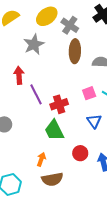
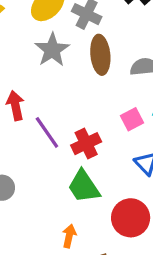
gray star: (34, 44) -> (52, 50), moved
red circle: (80, 153) -> (131, 218), size x1.5

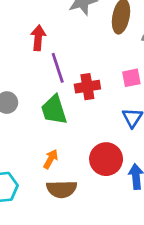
green trapezoid: (84, 186) -> (54, 110), moved

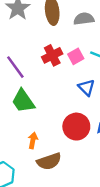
red cross: (87, 87) -> (52, 55), moved

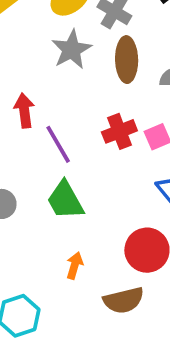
brown semicircle: (49, 161) -> (124, 300), moved

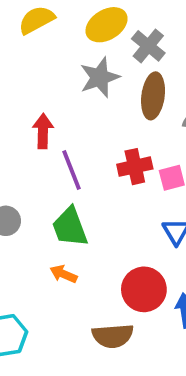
orange arrow: (75, 266) -> (63, 274), moved, turned -92

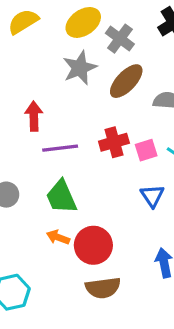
brown ellipse: (153, 96) -> (126, 81), turned 39
purple line: (72, 170) -> (60, 148), turned -72
red circle: (144, 289) -> (93, 245), moved

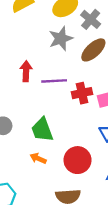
purple line: (60, 148) -> (54, 81), moved
red circle: (93, 245) -> (78, 160), moved

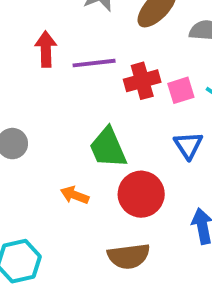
green trapezoid: (42, 130) -> (108, 148), moved

